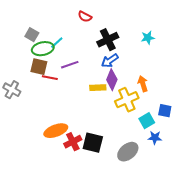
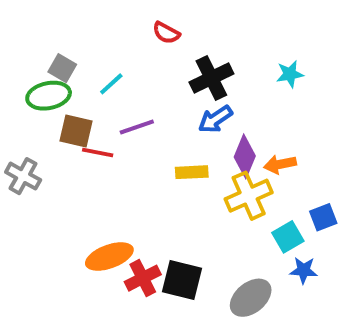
green ellipse: (43, 49) -> (49, 96), moved
purple diamond: (112, 80) -> (245, 156), moved
orange arrow: (143, 84) -> (280, 164), turned -84
blue square: (165, 111) -> (323, 217), turned -32

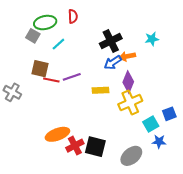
red semicircle: (166, 33) -> (73, 16), moved, turned -120
green ellipse: (49, 96) -> (45, 23), moved
purple line: (137, 127) -> (72, 77), moved
orange arrow: (280, 164) -> (127, 56), moved

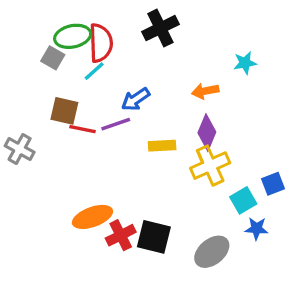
red semicircle: (73, 16) -> (101, 43), moved, size x1.6
black cross: (111, 41) -> (160, 28), moved
blue arrow: (113, 63) -> (136, 99), moved

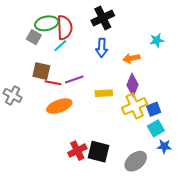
blue arrow: (136, 99) -> (102, 48), moved, turned -54
blue square: (273, 184) -> (154, 109), moved
orange ellipse: (92, 217) -> (59, 106), moved

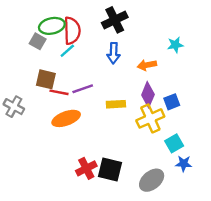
blue square: (154, 109) -> (172, 102), moved

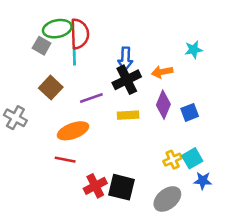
black cross: (115, 20) -> (127, 80), moved
cyan line: (67, 51) -> (74, 56), turned -49
brown square: (46, 79) -> (51, 88), turned 30
red line: (59, 92) -> (65, 160), moved
yellow cross: (150, 118) -> (173, 160), moved, size x0.6

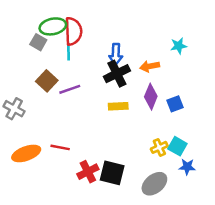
purple line: (91, 98) -> (70, 89), moved
orange ellipse: (73, 131) -> (26, 153), moved
cyan square: (192, 158) -> (177, 146), turned -30

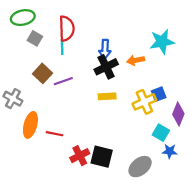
green ellipse: (53, 26) -> (23, 18), moved
cyan star: (179, 46) -> (162, 42), size x1.6
purple diamond: (151, 97) -> (178, 114), moved
yellow cross: (159, 147) -> (144, 102), moved, size x1.5
orange ellipse: (26, 153) -> (30, 125), moved, turned -55

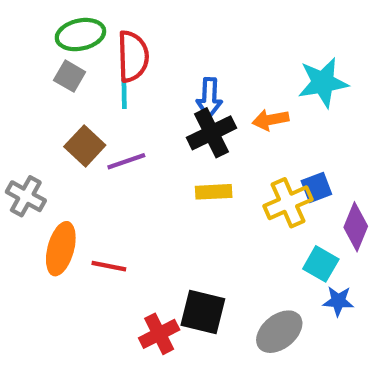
green ellipse: (23, 18) -> (80, 35), moved
red cross: (80, 156) -> (159, 334), moved

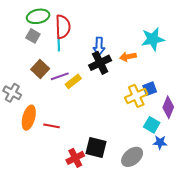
yellow rectangle: (214, 192) -> (73, 81), moved, turned -35

